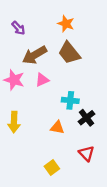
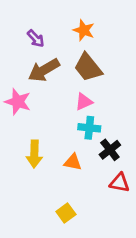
purple arrow: (18, 28) -> (36, 38), moved
pink triangle: (42, 80) -> (84, 102), moved
yellow arrow: (14, 122) -> (34, 154), moved
red triangle: (86, 153) -> (120, 183), moved, turned -35

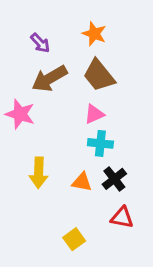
black cross: (110, 150) -> (114, 179), moved
red triangle: (120, 183) -> (122, 218), moved

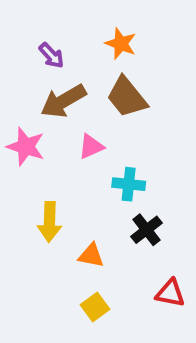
pink triangle: (94, 114) -> (91, 147), moved
orange triangle: (82, 182) -> (91, 256), moved
red triangle: (122, 218) -> (170, 293), moved

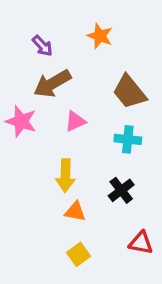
brown trapezoid: (127, 97) -> (129, 92), moved
cyan cross: (129, 184) -> (128, 139), moved
yellow arrow: (49, 222) -> (65, 176), moved

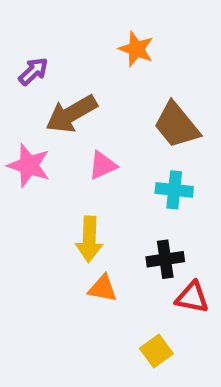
purple arrow: (42, 46) -> (33, 71), moved, turned -90
black cross: (121, 190) -> (165, 259), turned 30
red triangle: (141, 243) -> (192, 297), moved
yellow square: (79, 254) -> (156, 351), moved

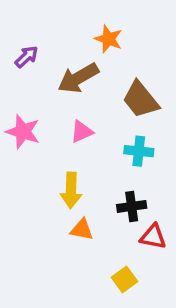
brown arrow: (71, 114) -> (78, 78), moved

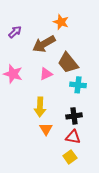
brown trapezoid: (141, 100) -> (68, 63), moved
orange triangle: (82, 230) -> (46, 129), turned 48
red triangle: (153, 237) -> (73, 137), moved

